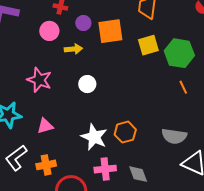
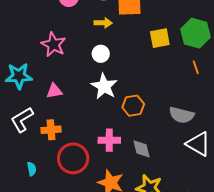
yellow square: (148, 45) -> (160, 38), moved
yellow arrow: (73, 49) -> (103, 23), moved
white star: (94, 137) -> (104, 86), moved

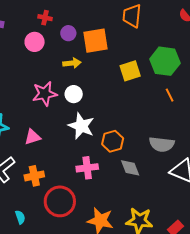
pink star: (53, 45) -> (45, 94), moved, turned -30
pink cross: (109, 140) -> (87, 168), moved
gray diamond: (142, 149) -> (130, 168), moved

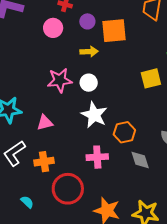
yellow square: (130, 71) -> (151, 78), moved
cyan semicircle: (20, 217) -> (27, 202), turned -32

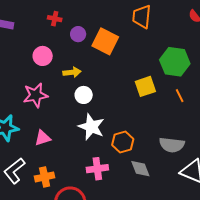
pink circle: (53, 28) -> (43, 56), moved
orange square: (114, 31) -> (105, 41), turned 36
yellow arrow: (89, 52) -> (72, 72), moved
pink star: (60, 80) -> (36, 95), moved

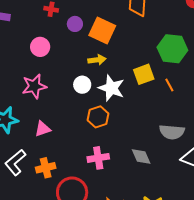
yellow arrow: (72, 72) -> (97, 60), moved
orange line: (180, 96) -> (169, 85), moved
white star: (91, 127) -> (111, 88), moved
orange hexagon: (123, 142) -> (98, 117), moved

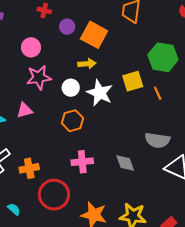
pink star: (34, 86) -> (39, 77), moved
orange hexagon: (98, 117) -> (72, 121), moved
pink triangle: (43, 129) -> (25, 110), moved

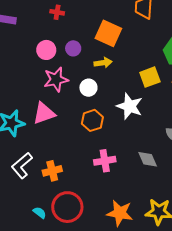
purple circle: (67, 27) -> (73, 48), moved
white star: (100, 93) -> (130, 106), moved
pink triangle: (25, 110) -> (44, 113), size x1.4
red circle: (54, 195) -> (67, 207), moved

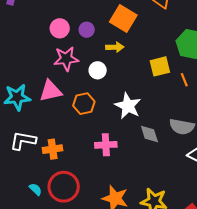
white star: (130, 106) -> (128, 106), moved
orange hexagon: (92, 120) -> (84, 104), moved
gray diamond: (148, 159) -> (149, 134), moved
white L-shape: (22, 166) -> (23, 141), turned 44

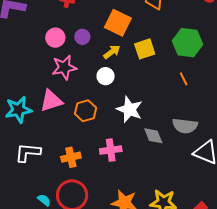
yellow arrow: (115, 47) -> (112, 52), turned -30
yellow square: (160, 66) -> (145, 49), moved
white circle: (98, 70) -> (106, 76), moved
orange cross: (53, 149) -> (71, 157), moved

